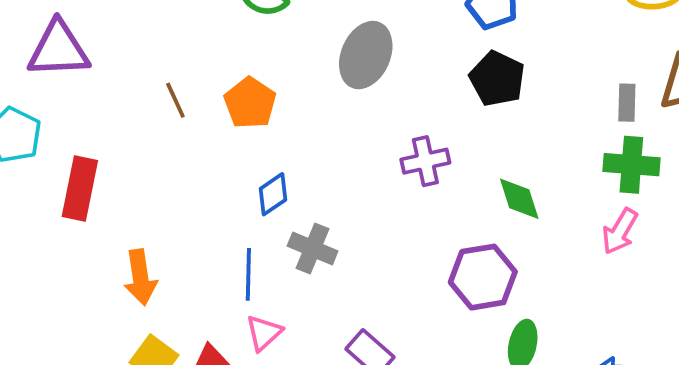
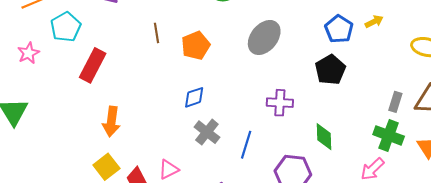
blue line: (248, 274) -> (246, 145), moved

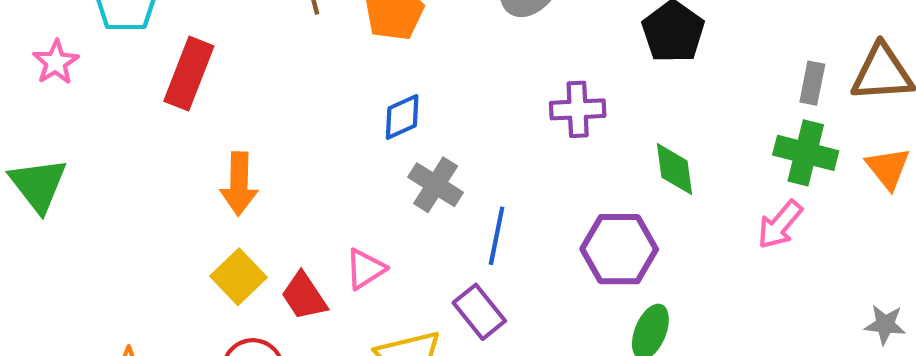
blue line: (246, 145) -> (497, 236), moved

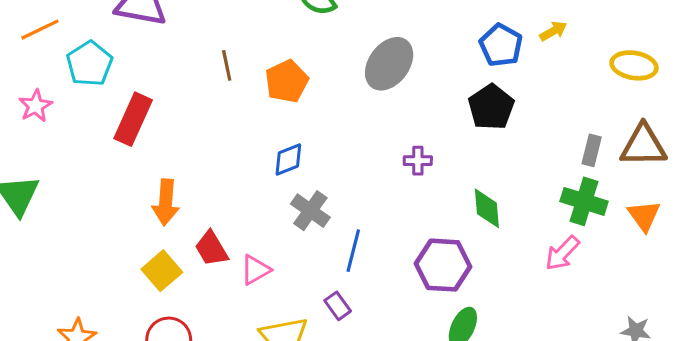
purple cross: (578, 109) -> (418, 161), size x0.7
red trapezoid: (304, 296) -> (211, 249), moved
purple rectangle: (479, 312) -> (338, 306), size x0.7

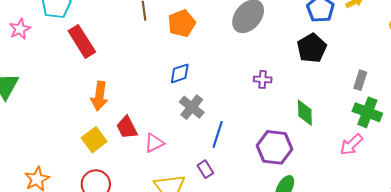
red rectangle: (133, 119) -> (82, 41), turned -60
gray rectangle: (592, 150) -> (360, 80), moved

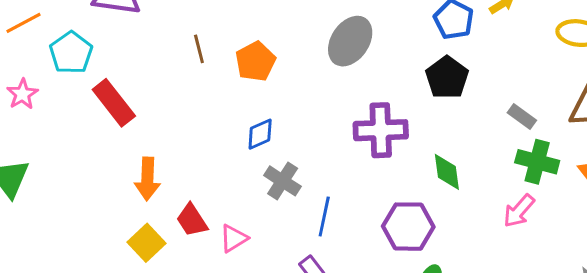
purple cross: (263, 79) -> (381, 130), size x2.0
gray rectangle: (360, 80) -> (522, 116), turned -66

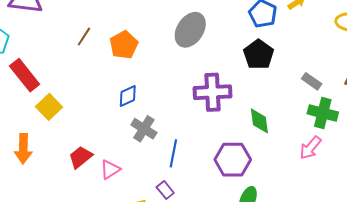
brown line: (199, 49) -> (84, 37), turned 48
orange arrow: (147, 179) -> (23, 149), moved
red trapezoid: (192, 220) -> (80, 157), turned 85
yellow square: (146, 243) -> (49, 107), moved

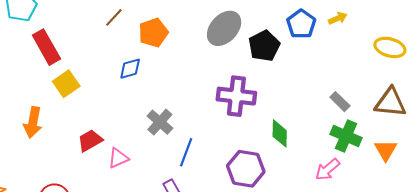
black pentagon: (259, 55) -> (264, 46), moved
blue diamond: (128, 96) -> (130, 69), moved

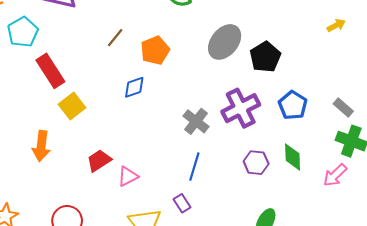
blue pentagon: (301, 24) -> (293, 105), moved
purple cross: (236, 96) -> (241, 108), turned -30
gray cross: (160, 122) -> (196, 121), moved
green diamond: (280, 133) -> (293, 157), moved
purple hexagon: (246, 169) -> (256, 163), moved, size x0.7

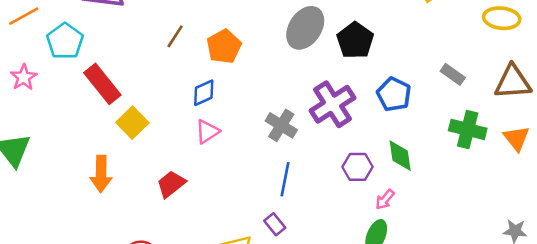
gray rectangle: (343, 107) -> (453, 74), moved
pink arrow: (335, 175) -> (385, 199), moved, size x0.7
pink triangle: (128, 176) -> (207, 132), moved

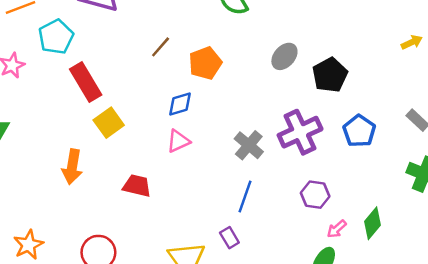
gray ellipse: (305, 28) -> (284, 56), size x0.7
green diamond: (400, 156) -> (372, 223), moved, turned 40
red trapezoid: (171, 184) -> (137, 186), turned 44

